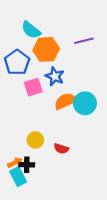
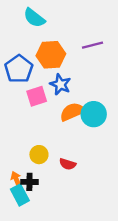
cyan semicircle: (31, 30) -> (34, 18), moved
orange arrow: (15, 163) -> (16, 180), turned -88

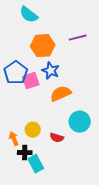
blue pentagon: (19, 69) -> (16, 73), moved
cyan circle: (94, 114) -> (80, 122), moved
orange arrow: (16, 180) -> (14, 139), moved
cyan rectangle: (20, 195) -> (36, 164), moved

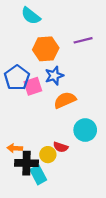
blue star: (51, 71) -> (54, 76), turned 30
yellow circle: (33, 130) -> (48, 155), moved
orange arrow: (14, 139) -> (15, 148), turned -64
black cross: (25, 153) -> (26, 163), size x1.5

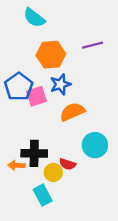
black cross: (26, 163) -> (34, 153), moved

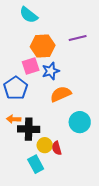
blue pentagon: (19, 87) -> (16, 88), moved
pink square: (37, 96) -> (31, 66), moved
red semicircle: (68, 164) -> (57, 148), moved, turned 56
orange arrow: (16, 165) -> (14, 119), moved

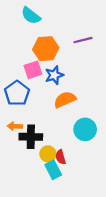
cyan rectangle: (36, 164) -> (53, 170), moved

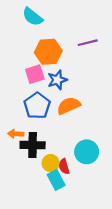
blue pentagon: (17, 93) -> (37, 106), moved
cyan circle: (85, 129) -> (87, 152), moved

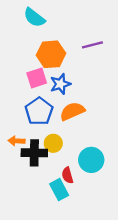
yellow circle: (51, 163) -> (53, 143), moved

